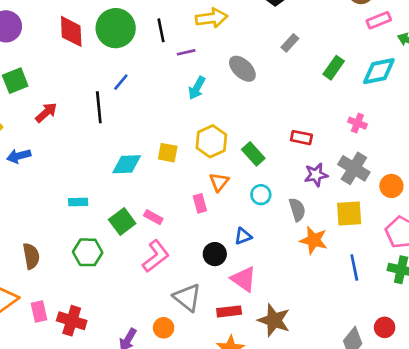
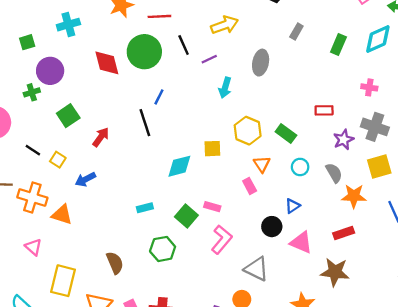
gray ellipse: (242, 69) -> (261, 63), turned 70
red rectangle: (229, 311) -> (344, 233), moved

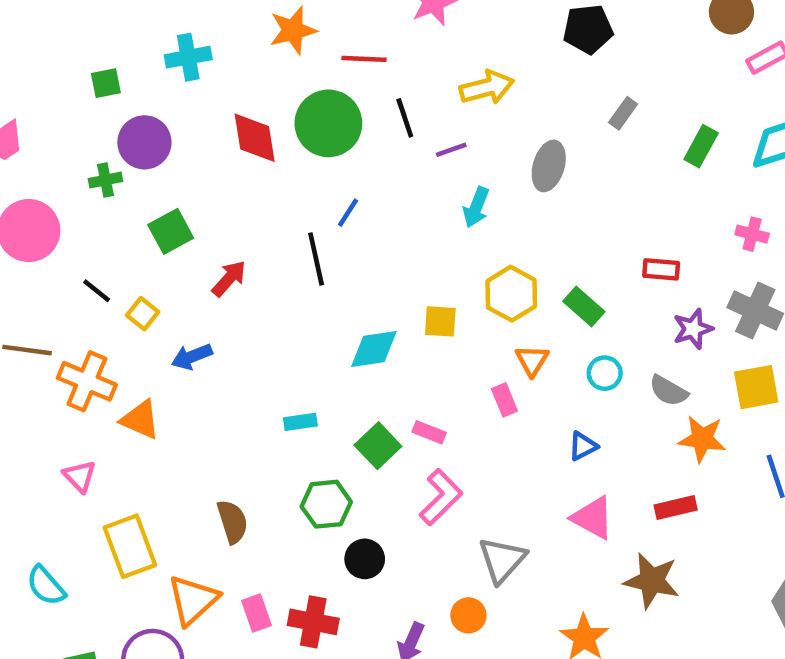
gray semicircle: (334, 173) -> (669, 391), turned 144
black circle: (272, 227) -> (365, 559), moved
gray triangle: (256, 269) -> (502, 560), turned 40
yellow rectangle: (63, 281) -> (130, 546), turned -40

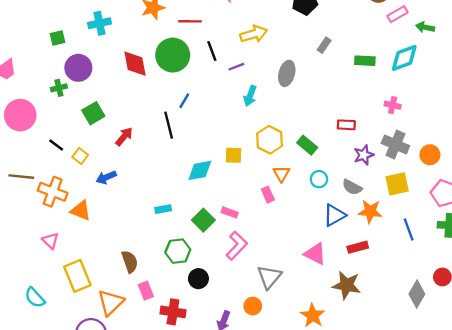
green rectangle: (701, 146) -> (365, 61), turned 66
blue triangle: (583, 446) -> (334, 215), moved, size x1.5
pink rectangle: (257, 613) -> (146, 291), moved

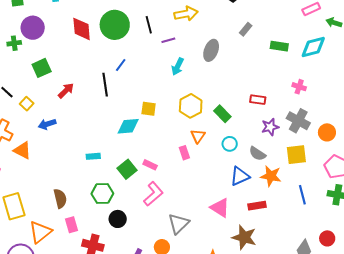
yellow square: (234, 155) -> (149, 109), moved

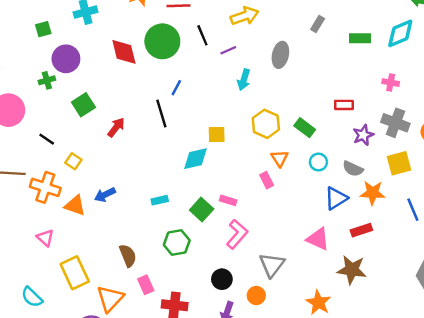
yellow square: (27, 104) -> (73, 161), moved
blue arrow: (47, 124) -> (105, 195), moved
black circle: (118, 219) -> (222, 279), moved

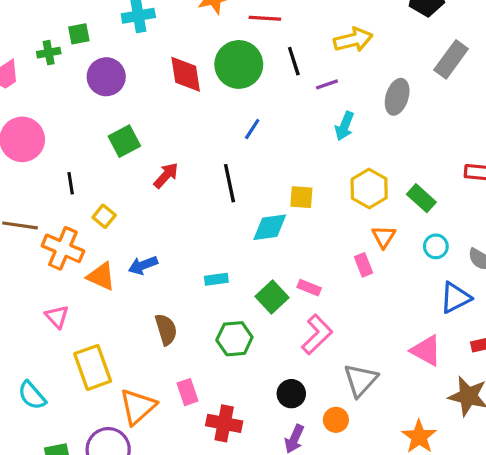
gray rectangle: (318, 24) -> (451, 59), size x1.6
green cross: (47, 80) -> (49, 53), moved
black line: (161, 113) -> (230, 183), moved
black line: (47, 139) -> (71, 183), turned 42
brown semicircle: (128, 256) -> (166, 329), moved

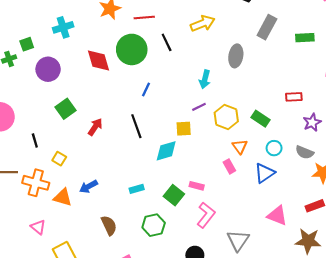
purple line: (327, 84) -> (199, 107), moved
blue triangle: (455, 298) -> (265, 173), moved

